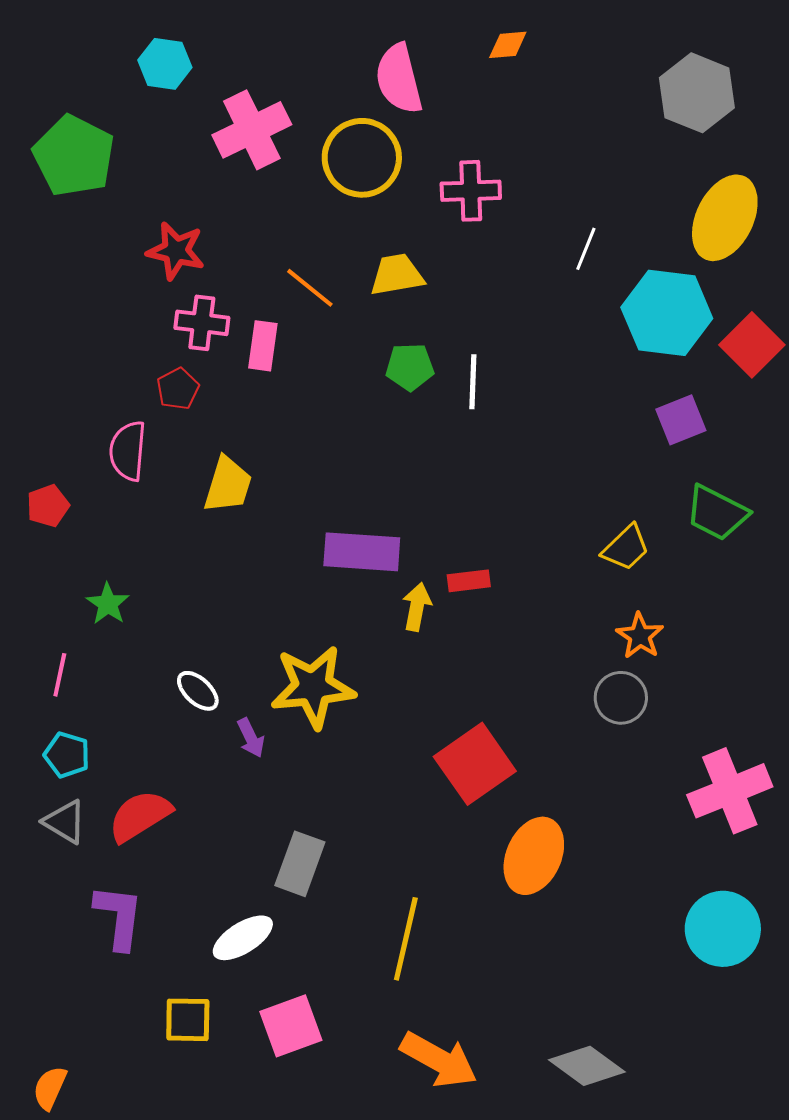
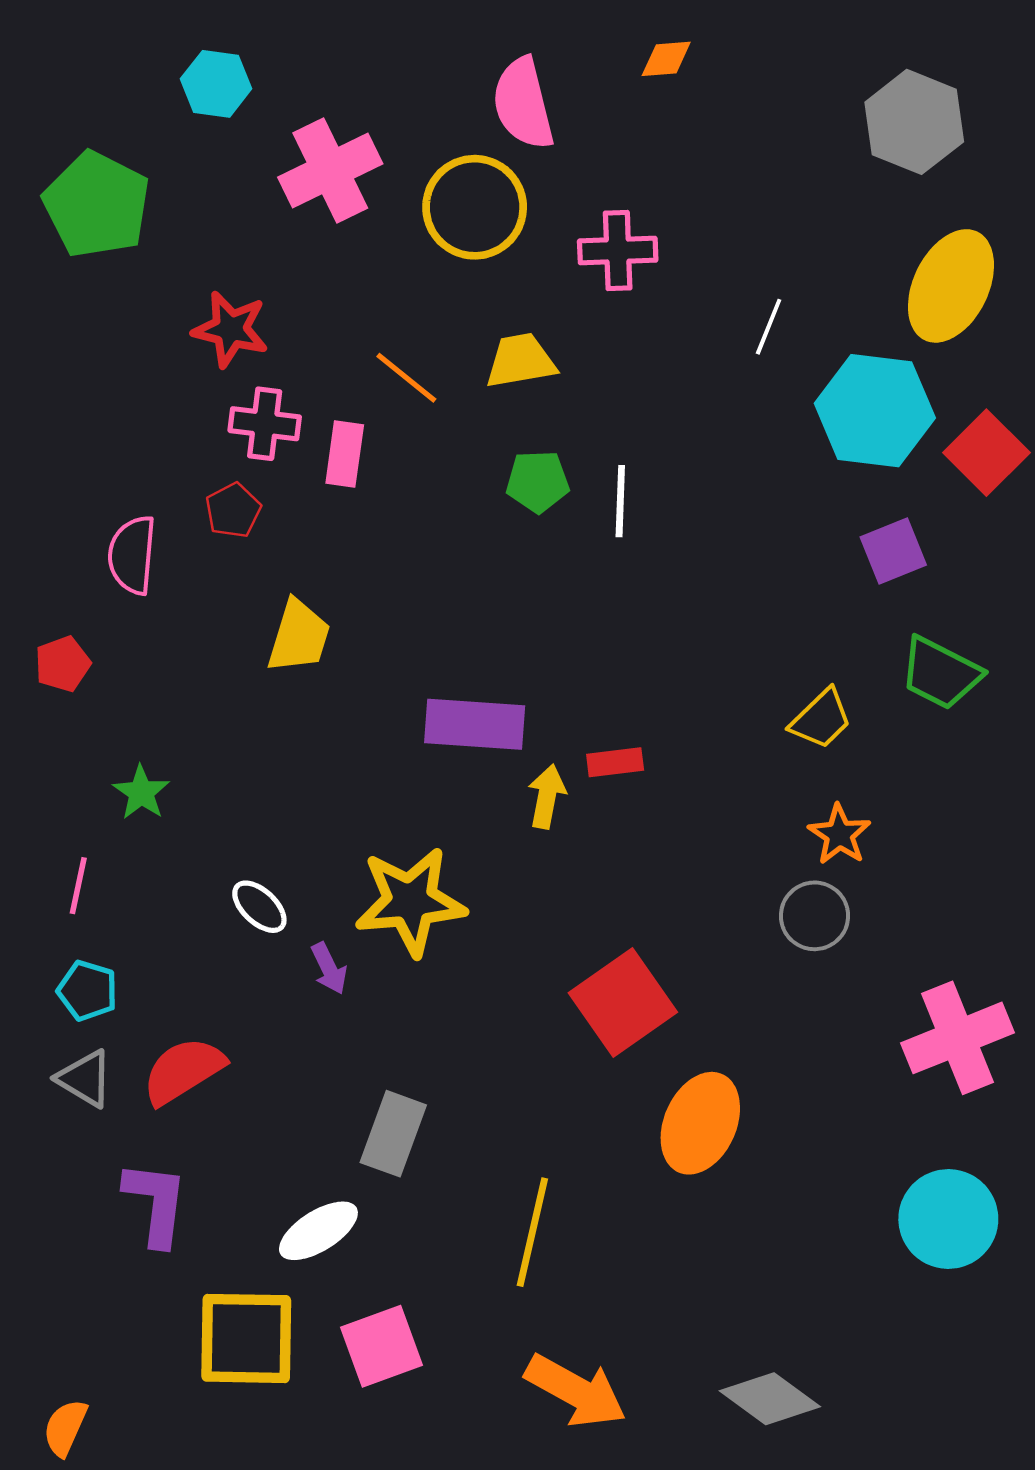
pink semicircle: (128, 451) -> (132, 555), moved
yellow square: (188, 1020) -> (246, 1338), size x1.6

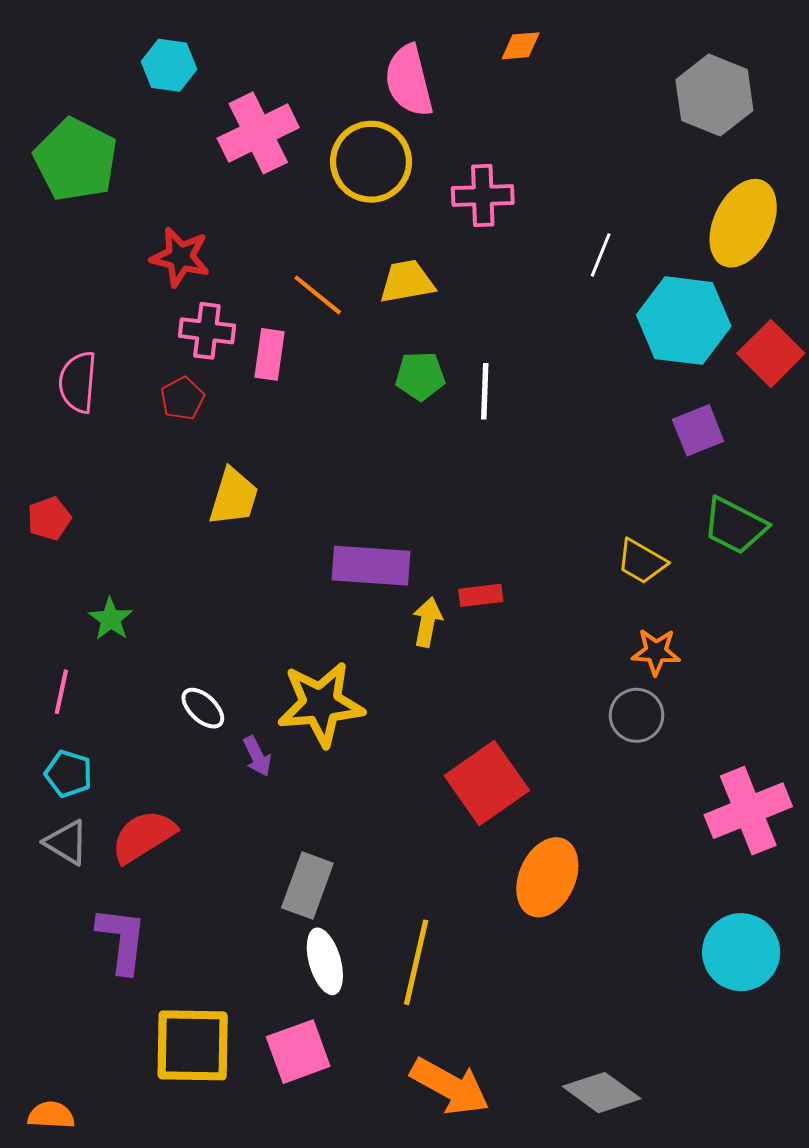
pink semicircle: (132, 555) -> (78, 382), moved
yellow trapezoid: (821, 719) -> (642, 562), turned 74
orange star: (839, 834) -> (656, 652), turned -30
white ellipse: (318, 1231) -> (325, 961), moved, turned -74
orange semicircle: (65, 1428) -> (51, 1115), turned 69

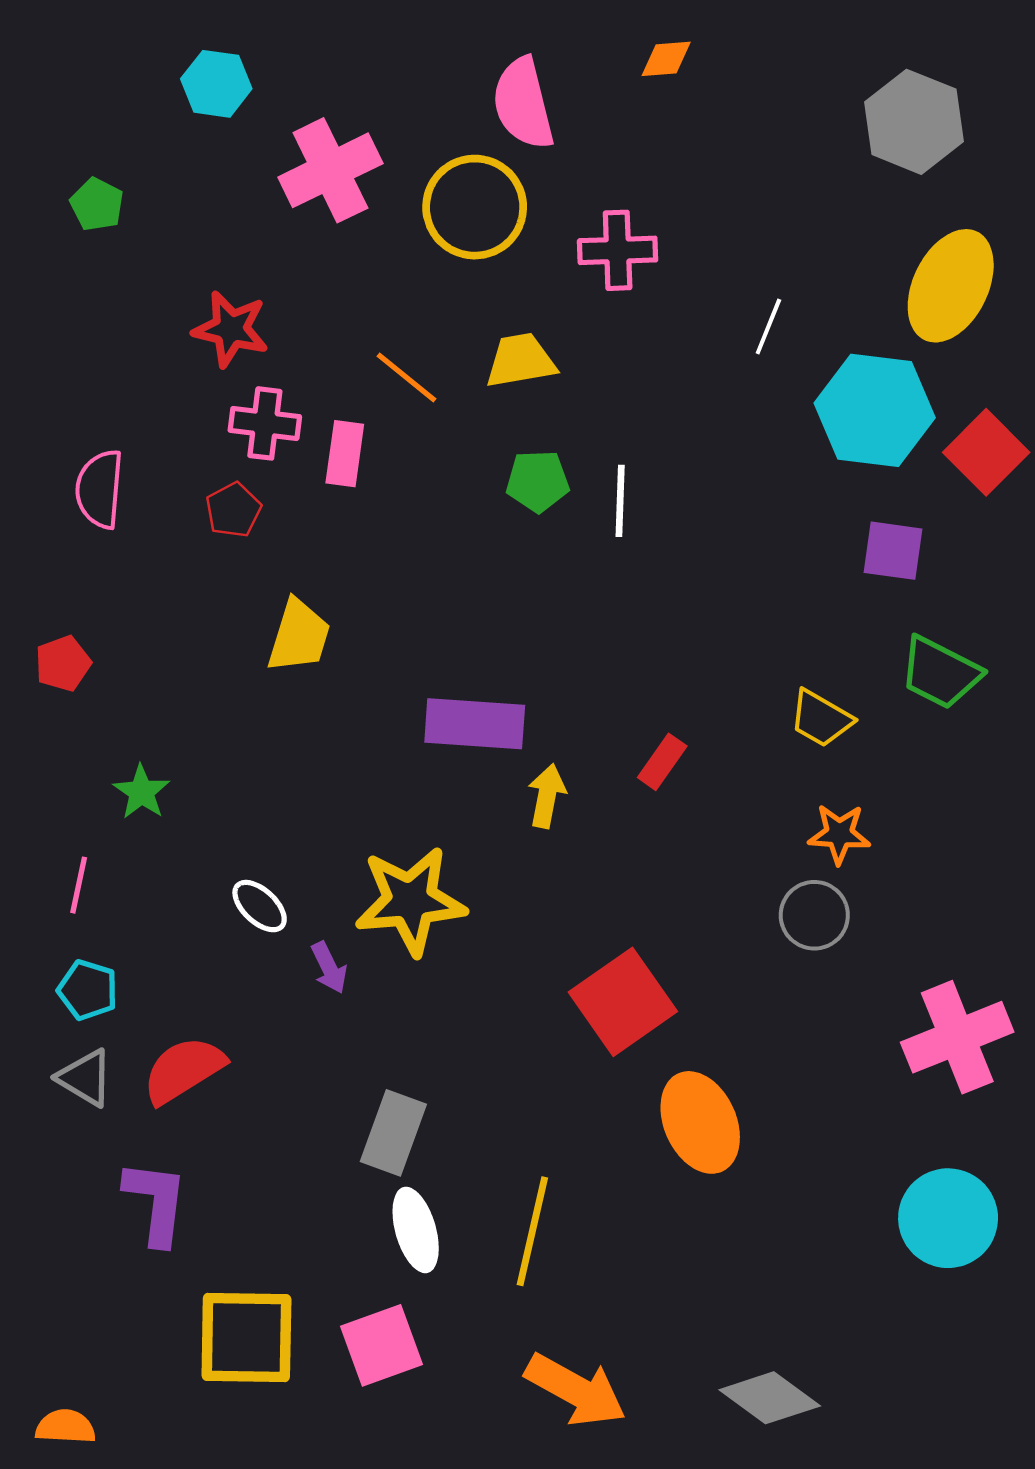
green pentagon: (76, 160) -> (97, 204), size x0.5
purple square: (698, 430) -> (893, 551), turned 30
red rectangle: (481, 595) -> (662, 762), moved, turned -48
orange ellipse: (547, 877) -> (700, 1122), turned -48

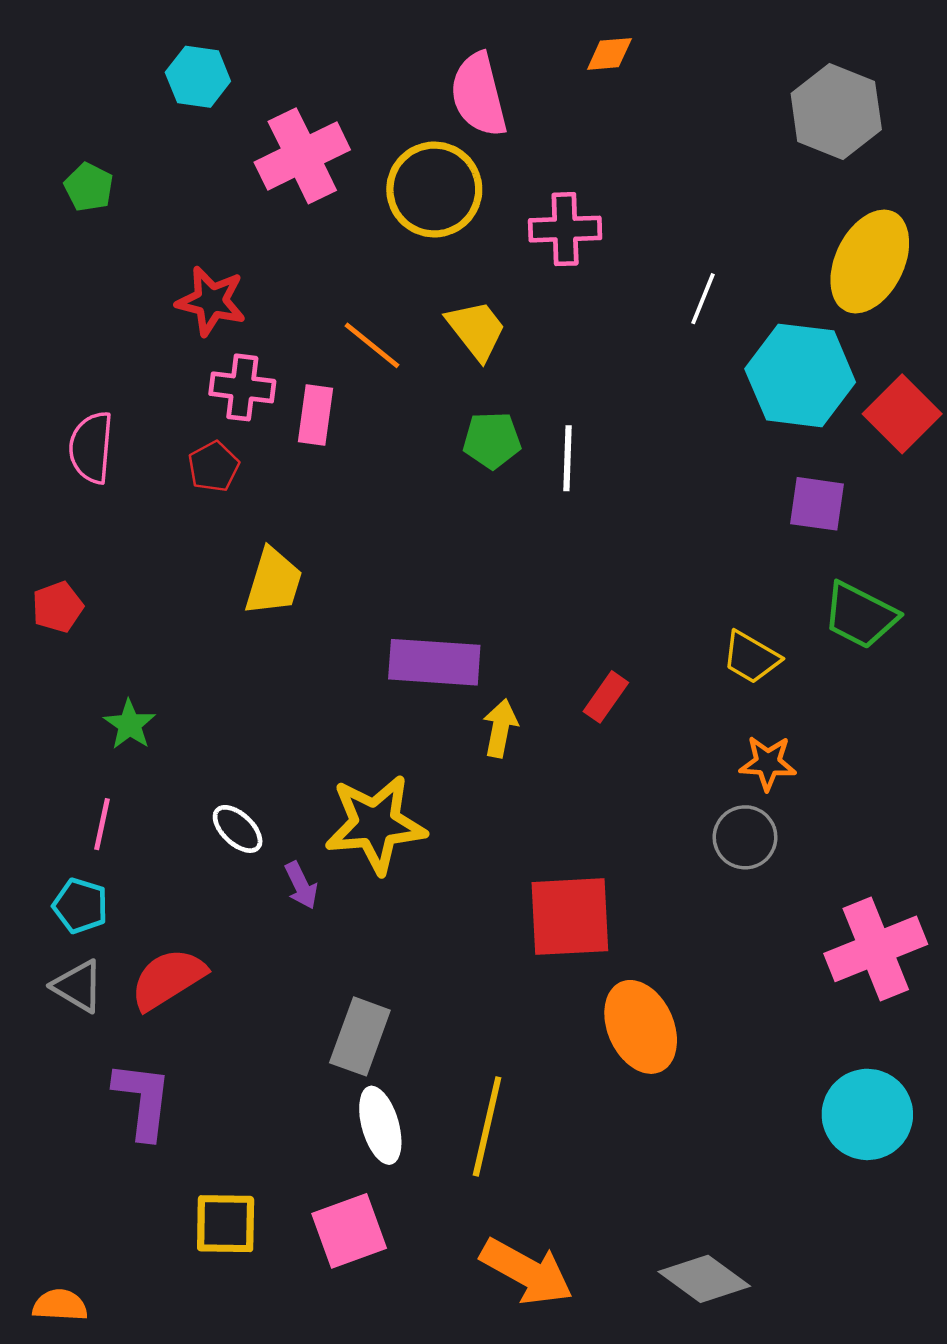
yellow trapezoid: (521, 361) -> (476, 330), turned 62
pink line: (79, 885) -> (102, 824), moved
red square: (623, 1002) -> (570, 917), turned 32
yellow square: (246, 1338) -> (226, 1224), size x0.7

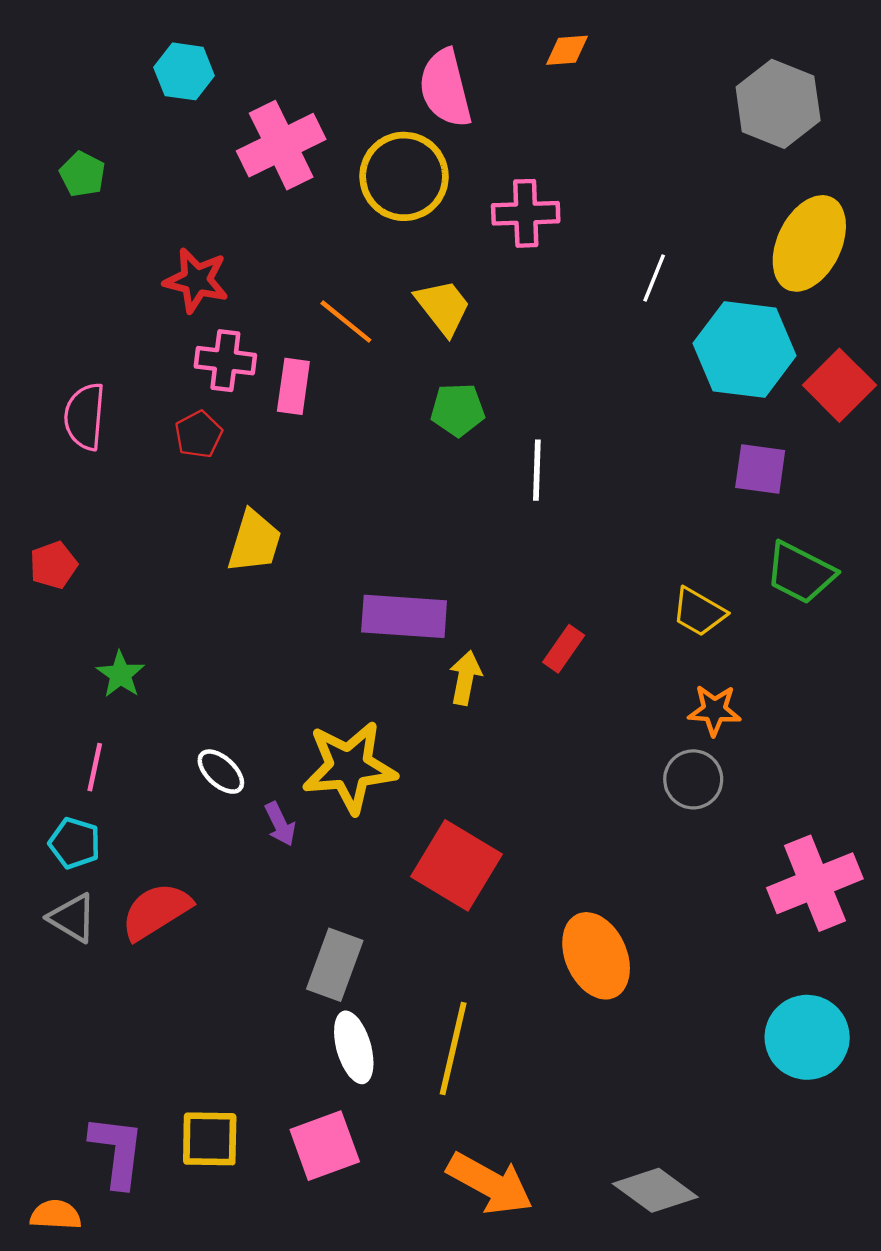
white line: (567, 458) -> (537, 470), moved
red square: (570, 917) -> (456, 865), moved, turned 34
purple L-shape: (143, 1100) -> (117, 1151), moved

